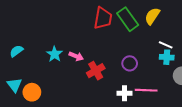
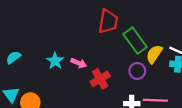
yellow semicircle: (152, 16) -> (154, 54), moved
green rectangle: (128, 19) -> (135, 41), moved

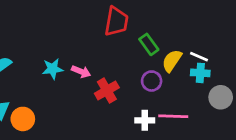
green rectangle: (135, 41) -> (149, 44), size x0.7
cyan star: (55, 61) -> (53, 69), turned 30

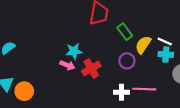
cyan star: (53, 69) -> (74, 51), moved
pink arrow: (81, 72) -> (67, 65), moved

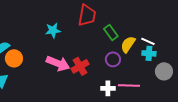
cyan star: (74, 51) -> (53, 30), moved
pink arrow: (67, 65) -> (58, 63), size x1.6
orange circle: (24, 91) -> (14, 58), moved

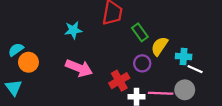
white line: (148, 41) -> (195, 69), moved
red cross: (80, 66) -> (119, 81), moved
gray circle: (164, 71) -> (185, 90), moved

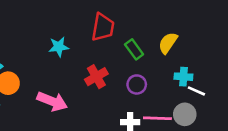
yellow semicircle: (159, 46) -> (168, 43), moved
pink arrow: (79, 68) -> (52, 101), moved
red cross: (119, 81) -> (96, 77), moved

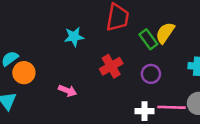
yellow semicircle: (168, 43) -> (165, 33), moved
pink arrow: (52, 101) -> (68, 91), size x0.6

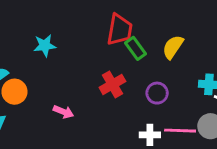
cyan star: (74, 37) -> (45, 46), moved
green rectangle: (148, 39) -> (135, 48), moved

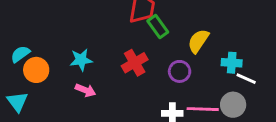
cyan star: (45, 46) -> (81, 60), moved
yellow semicircle: (173, 47) -> (198, 41), moved

